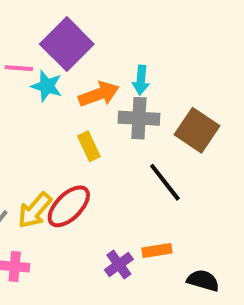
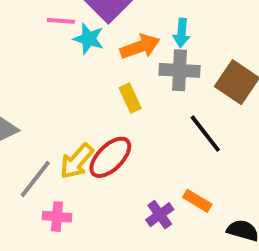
orange rectangle: (157, 250) -> (197, 201), turned 40

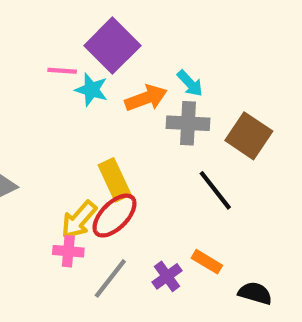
cyan arrow: (181, 33) -> (190, 83), turned -48
yellow rectangle: (130, 98) -> (115, 180), moved, size x1.4
gray line: (35, 179) -> (110, 278), moved
pink cross: (57, 217) -> (68, 251), moved

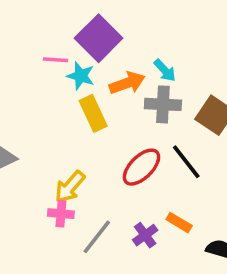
yellow rectangle: (115, 180) -> (93, 113), moved
red ellipse: (115, 216) -> (141, 167), moved

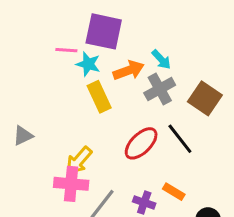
purple square: (99, 38) -> (104, 31), turned -33
gray cross: (163, 104) -> (160, 89), turned -32
pink cross: (61, 214) -> (71, 184), size x1.5
purple cross: (145, 235) -> (144, 203), turned -35

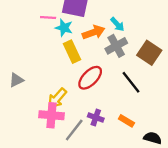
red ellipse: (141, 143) -> (90, 78), moved
purple cross: (144, 203) -> (96, 118), moved

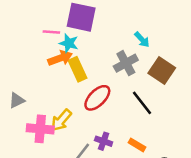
cyan arrow: (117, 24) -> (142, 40), moved
orange arrow: (94, 32) -> (60, 58), moved
pink cross: (51, 115) -> (40, 129), moved

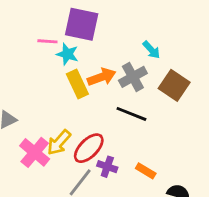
orange arrow: (60, 58) -> (102, 77), moved
red ellipse: (97, 98) -> (89, 148), moved
black line: (142, 103) -> (131, 114), moved, turned -30
pink cross: (40, 129) -> (35, 152), turned 35

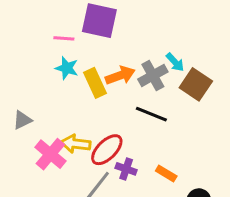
cyan arrow: (151, 50) -> (175, 62), moved
cyan star: (67, 54) -> (67, 68), moved
yellow arrow: (59, 142) -> (76, 144), turned 56

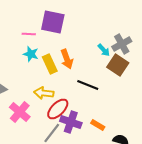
orange arrow: (120, 75) -> (67, 59), turned 90
gray cross: (153, 75) -> (122, 44), moved
yellow arrow: (76, 144) -> (44, 93), moved
purple cross: (126, 169) -> (71, 122), size x1.5

